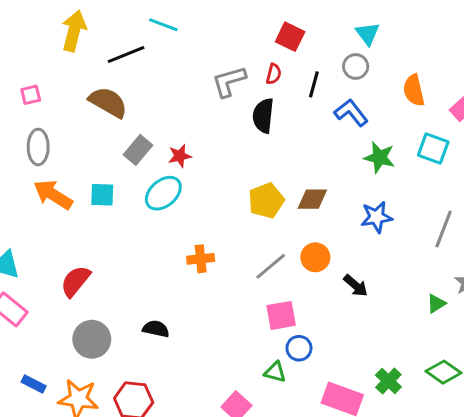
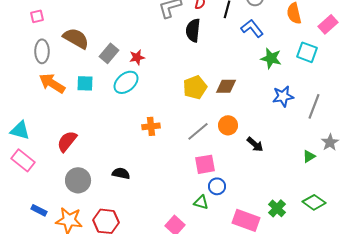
brown semicircle: (108, 102) -> (76, 38), moved
blue star: (376, 217) -> (283, 96), moved

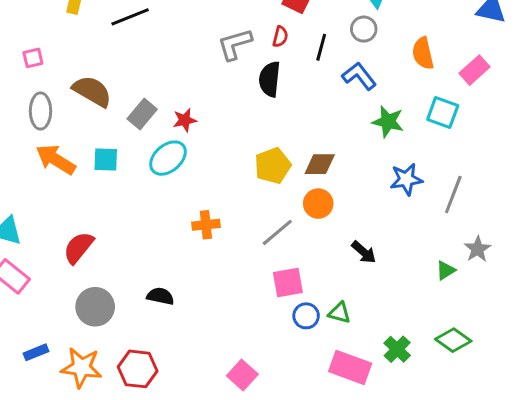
orange circle: (228, 125) -> (318, 204), moved
green triangle: (201, 202) -> (339, 313), moved
blue rectangle: (39, 210) -> (36, 352), turned -49

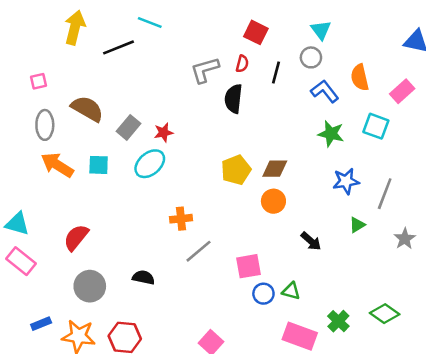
blue L-shape: (359, 76) -> (325, 91), moved
gray line: (277, 232) -> (198, 251), moved
green triangle: (446, 270) -> (357, 225), moved

